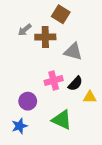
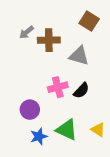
brown square: (61, 14) -> (89, 21), moved
yellow triangle: (90, 97) -> (98, 130), moved, turned 32
blue star: (19, 126) -> (39, 136), moved

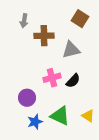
gray arrow: (26, 32) -> (24, 21), moved, turned -40
gray triangle: (79, 56) -> (71, 50), turned -30

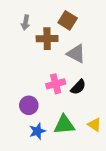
brown square: (80, 19) -> (68, 20), moved
gray triangle: (71, 50) -> (76, 54), turned 42
green triangle: (60, 116) -> (64, 125), turned -30

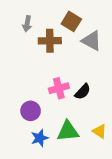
gray triangle: (76, 54) -> (92, 41), moved

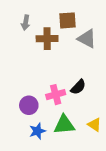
brown square: (71, 21) -> (68, 20), turned -36
pink cross: (59, 88) -> (56, 95), moved

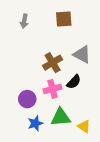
brown cross: (47, 39) -> (53, 63), moved, turned -30
gray triangle: (87, 39) -> (82, 55), moved
yellow triangle: (94, 125) -> (84, 126), moved

